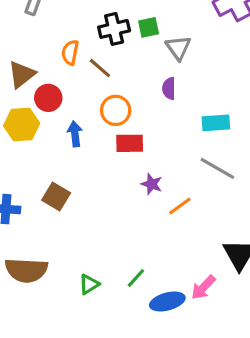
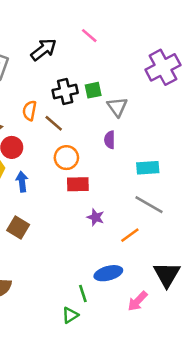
blue arrow: (75, 134) -> (22, 182), moved
orange line: (180, 206) -> (130, 235), moved
green line: (136, 278) -> (83, 294), turned -60
green triangle: (89, 284) -> (70, 315), moved
blue ellipse: (167, 301) -> (108, 273), moved

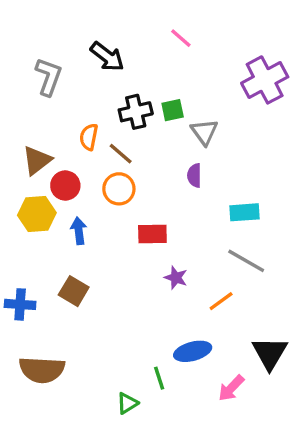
pink line: (89, 36) -> (181, 38), moved
black arrow: (44, 50) -> (107, 57), turned 76
orange circle: (66, 158) -> (119, 189), moved
green triangle: (70, 315) -> (127, 403), moved

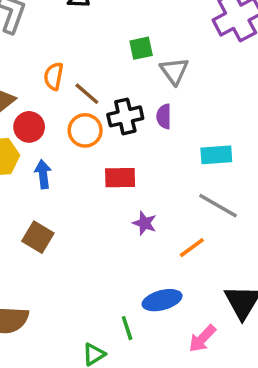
black cross: (136, 112) -> (125, 116), moved

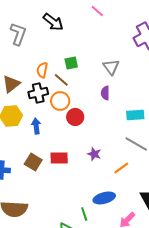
green square: (141, 48) -> (71, 63), moved
black cross: (125, 116) -> (38, 93), moved
red circle: (29, 127) -> (75, 117), moved
red rectangle: (120, 178) -> (59, 158), moved

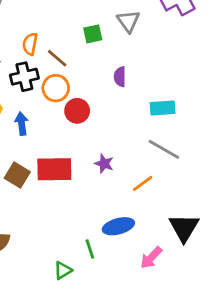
green square: (71, 63) -> (93, 34), moved
gray triangle: (111, 67) -> (128, 21), moved
red rectangle: (59, 158) -> (54, 169), size x1.4

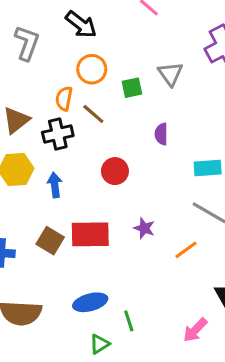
orange circle: (56, 88) -> (92, 69), moved
blue ellipse: (118, 226) -> (90, 302), moved

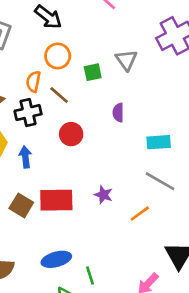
red circle: (115, 171) -> (71, 134), moved

